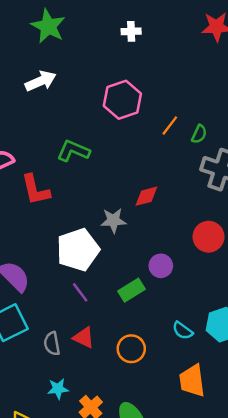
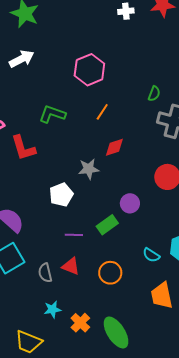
white cross: (131, 31) -> (126, 11), moved
orange line: (170, 126) -> (102, 112), moved
white pentagon: (78, 250) -> (61, 195), size x0.7
purple line: (80, 292) -> (74, 235), moved, turned -48

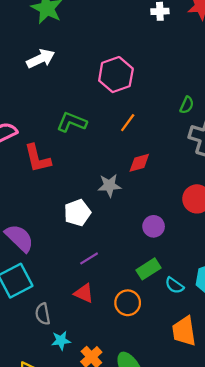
green rectangle: (107, 225) -> (148, 269), moved
purple line: (74, 235) -> (89, 258), turned -36
gray semicircle: (45, 273) -> (43, 314), moved

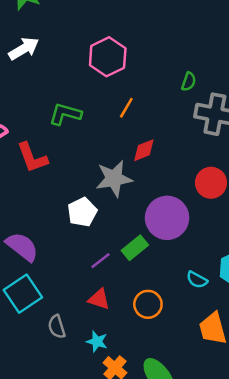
gray star: (109, 185) -> (114, 179), size x1.4
purple circle: (154, 226) -> (167, 218), size x1.8
green rectangle: (148, 269) -> (135, 248), moved
cyan star: (61, 341) -> (97, 341), moved, turned 30

